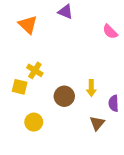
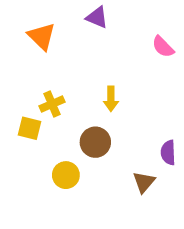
yellow cross: (35, 70) -> (52, 104), turned 35
yellow arrow: (91, 88) -> (111, 99), moved
yellow circle: (34, 122) -> (66, 175), moved

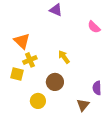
orange triangle: (42, 36) -> (22, 41), moved
yellow arrow: (111, 99) -> (64, 57), turned 144

